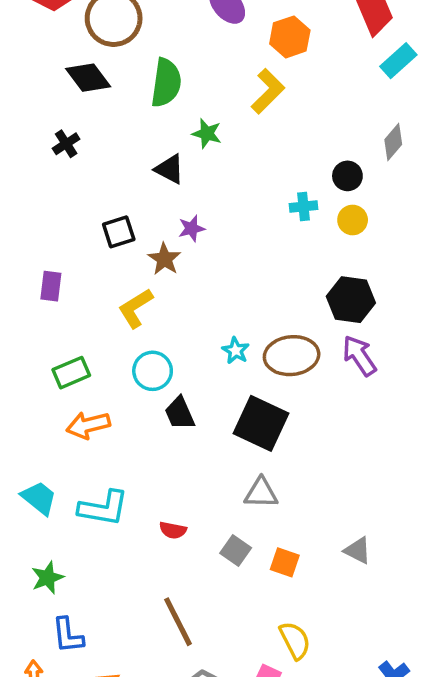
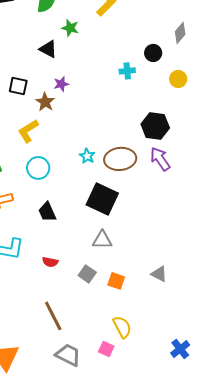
yellow circle: (353, 220) -> (178, 79), moved
black square: (119, 232) -> (18, 86), turned 30
black trapezoid: (180, 413) -> (47, 212), moved

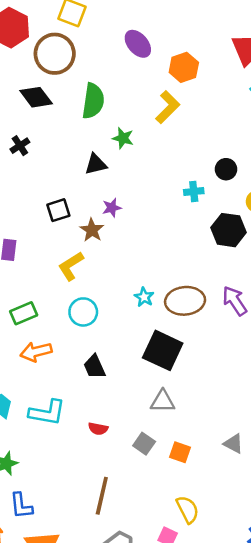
black triangle: (48, 49) -> (96, 164), turned -42
black square: (18, 86) -> (58, 210), turned -30
black hexagon: (155, 126) -> (228, 230), moved
brown line: (53, 316) -> (102, 496), turned 40

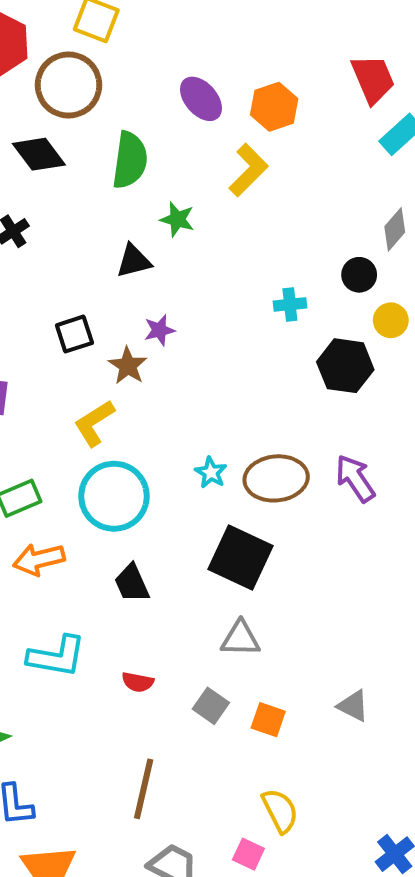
purple ellipse: (138, 44) -> (201, 99), moved
black circle: (226, 169) -> (359, 275), moved
cyan circle: (83, 312) -> (114, 496), size x1.5

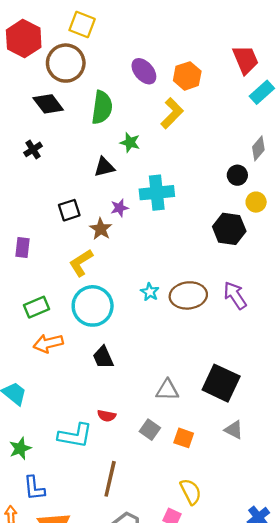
cyan cross: (290, 304) -> (157, 193), moved, size x1.8
black square: (241, 558) -> (221, 383), moved
cyan L-shape: (57, 656) -> (75, 436), moved

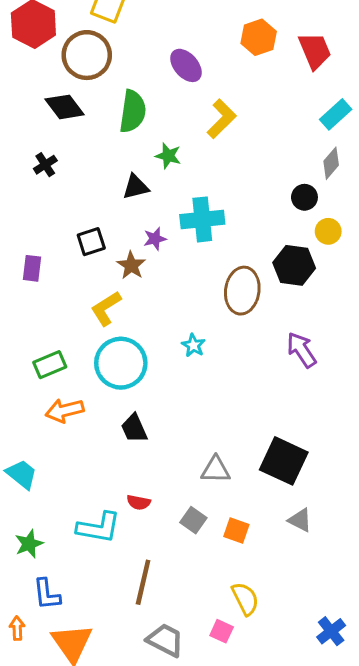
orange hexagon: (187, 76) -> (259, 37), moved
cyan rectangle: (262, 92) -> (336, 114), moved
purple rectangle: (23, 248) -> (32, 268), moved
brown ellipse: (188, 295) -> (242, 291), moved, turned -76

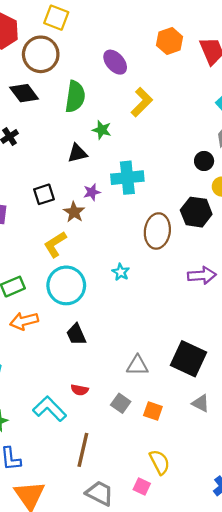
purple arrow: (302, 350) -> (202, 275), turned 120
cyan L-shape: (99, 528) -> (50, 409), turned -144

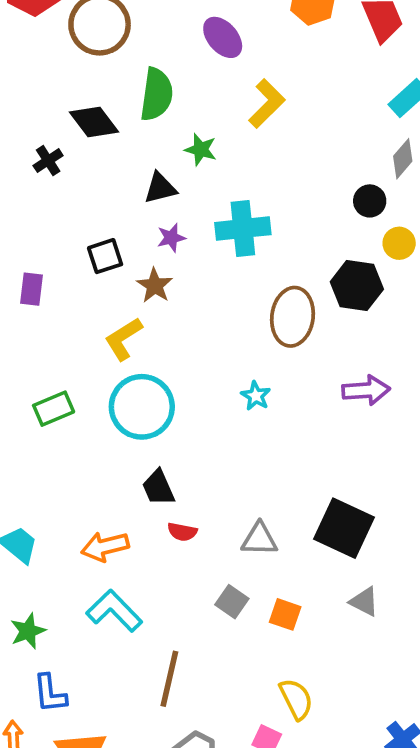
black diamond: (24, 93) -> (94, 122), moved
purple star: (92, 192) -> (171, 238), moved
cyan star: (121, 272) -> (256, 396), moved
orange arrow: (24, 321) -> (105, 546), moved
red semicircle: (80, 390) -> (182, 532), moved

